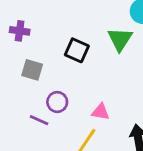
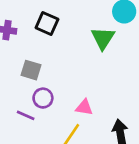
black square: (77, 50) -> (47, 23), moved
gray square: (32, 70) -> (31, 70), moved

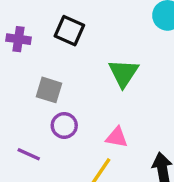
green triangle: (103, 38) -> (123, 73), moved
purple line: (26, 115) -> (29, 154), moved

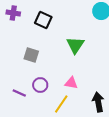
purple cross: (18, 39) -> (13, 13), moved
purple circle: (64, 125) -> (40, 85), moved

